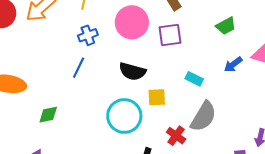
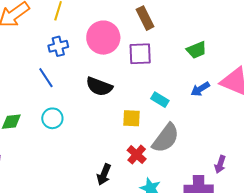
blue line: (79, 68) -> (46, 78), turned -65
yellow square: (157, 97) -> (131, 118), moved
cyan circle: (124, 116) -> (52, 118), moved, size x0.6

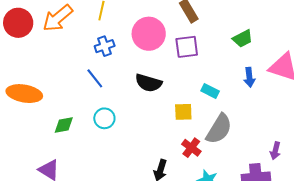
blue arrow: (200, 89) -> (249, 77), turned -60

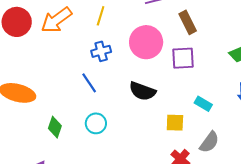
green diamond: (64, 125) -> (55, 127), turned -65
gray semicircle: (219, 129) -> (209, 142), size x0.7

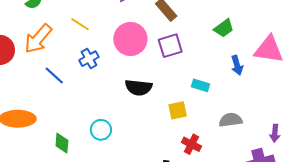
yellow line: (101, 16) -> (80, 24), turned -60
blue line: (89, 83) -> (54, 76), moved
gray semicircle: (209, 142) -> (231, 120), moved, turned -120

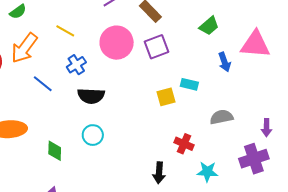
black semicircle: (139, 87) -> (91, 96), moved
yellow square: (178, 110) -> (166, 97), moved

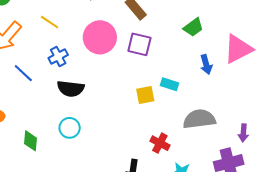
pink triangle: (255, 44) -> (238, 49), turned -36
purple square: (157, 47) -> (139, 44), turned 30
gray semicircle: (222, 117) -> (199, 119), size x1.4

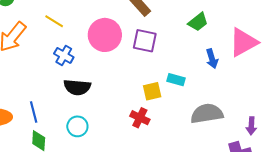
blue cross: (58, 56) -> (64, 55), turned -30
blue line: (23, 73) -> (34, 112), moved, turned 35
red cross: (160, 143) -> (140, 118), moved

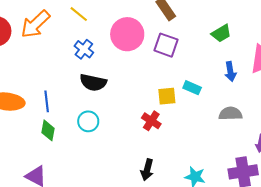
gray semicircle: (207, 114) -> (230, 114), moved, size x0.7

